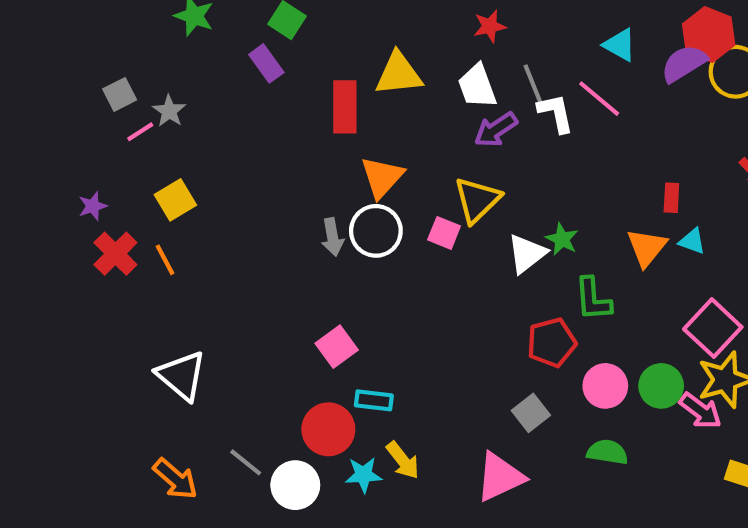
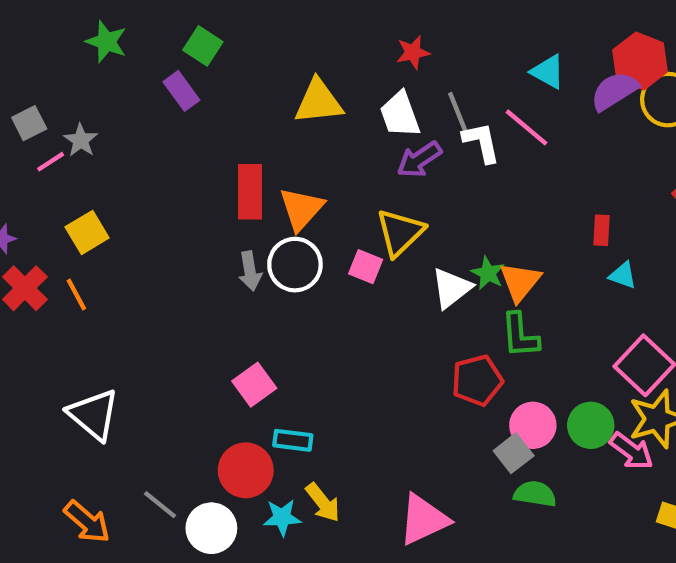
red rectangle: (345, 107) -> (250, 192), moved
orange triangle: (647, 247) -> (520, 282), moved
gray square: (531, 413) -> (514, 453), moved

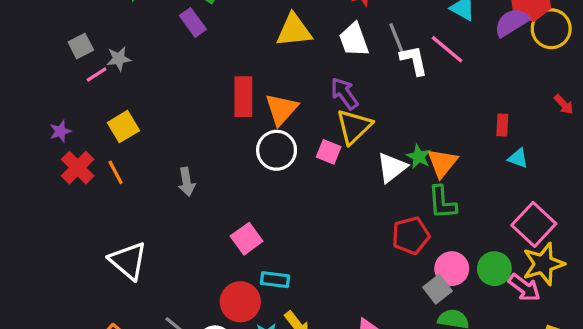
gray star: (81, 140) -> (119, 59), turned 30
purple arrow: (419, 160) -> (344, 93), moved, turned 88
gray arrow: (250, 271) -> (187, 182), moved

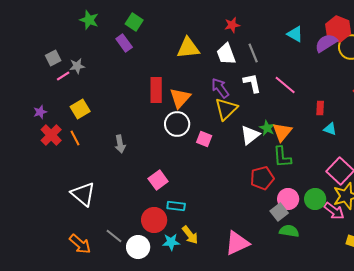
pink line: (447, 49) -> (285, 85), moved
white L-shape: (414, 60) -> (252, 83), moved
pink square: (329, 152) -> (204, 139), moved

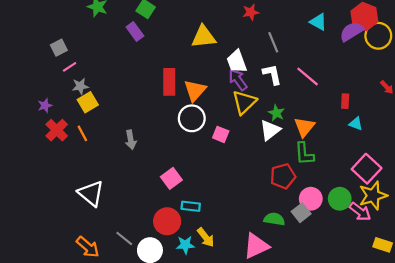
white trapezoid: (226, 54) -> (237, 62), moved
gray star: (77, 66) -> (80, 86), moved
green star: (267, 128) -> (276, 113), moved
green semicircle: (289, 231) -> (274, 219), moved

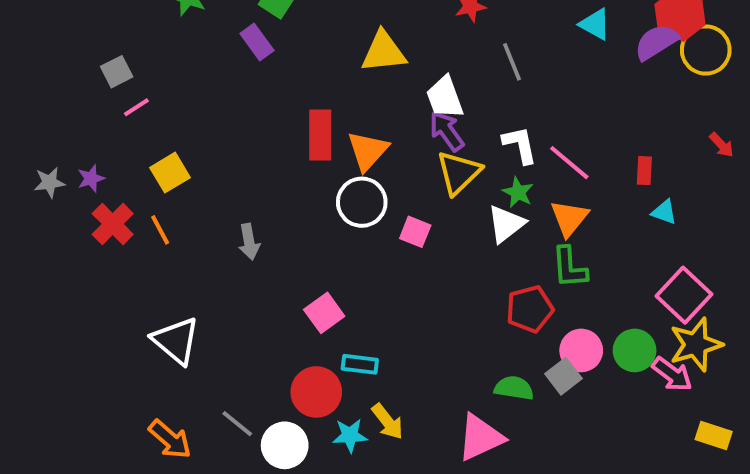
white L-shape: (272, 74) -> (520, 145), moved
pink line: (308, 77) -> (569, 163), moved
gray star: (80, 86) -> (49, 182), moved

